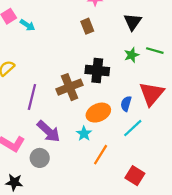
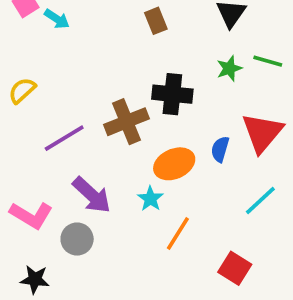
purple line: (32, 97) -> (64, 138), turned 45
cyan line: (133, 128) -> (260, 201), moved

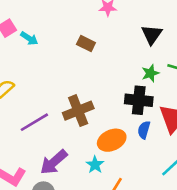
brown rectangle: (156, 21) -> (86, 44), moved, turned -42
black cross: (172, 94) -> (139, 100), moved
purple arrow: (92, 195) -> (54, 162), turned 96

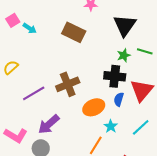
black triangle: (152, 35) -> (125, 25), size x1.4
brown rectangle: (86, 44) -> (74, 32), size x1.6
cyan star: (95, 165) -> (111, 126), moved

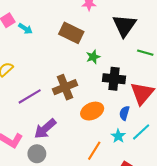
green star: (124, 55) -> (93, 57), moved
blue semicircle: (119, 99) -> (124, 113), moved
cyan star: (111, 126) -> (118, 136), moved

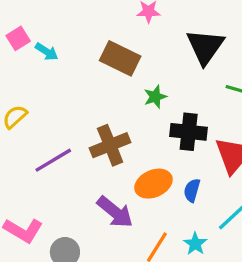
blue semicircle: (124, 113) -> (192, 190), moved
purple arrow: (45, 129) -> (115, 212), moved, turned -100
cyan star: (118, 136) -> (195, 244), moved

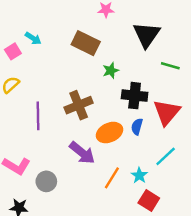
pink square: (18, 38) -> (13, 51), moved
purple line: (53, 160) -> (38, 116), turned -60
blue semicircle: (192, 190) -> (137, 127), moved

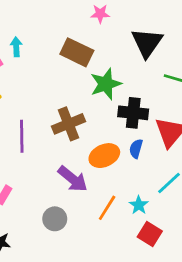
cyan arrow: (33, 38) -> (16, 47), turned -126
green star: (111, 71) -> (106, 84), size x1.6
gray circle: (46, 181) -> (55, 219), moved

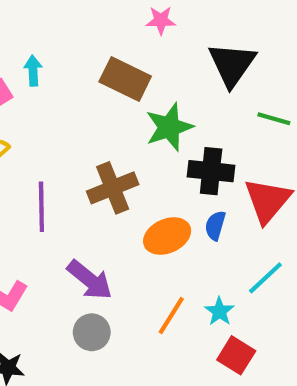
purple arrow: (73, 179) -> (90, 280), moved

